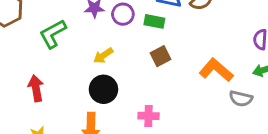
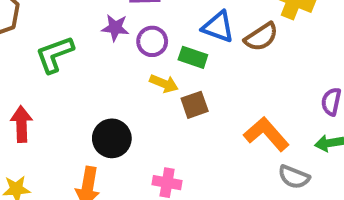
yellow arrow: (103, 56) -> (164, 84), moved, turned -132

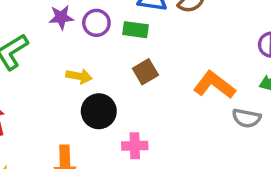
yellow arrow: (164, 84) -> (79, 76), moved
black circle: (112, 138) -> (99, 111), moved

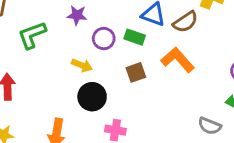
purple circle: (96, 23) -> (104, 39), moved
orange L-shape: (214, 85) -> (178, 60), moved

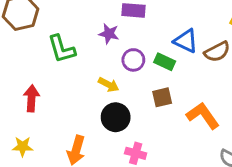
green L-shape: (32, 35) -> (62, 49), turned -92
orange L-shape: (178, 60) -> (203, 116), moved

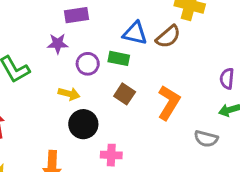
brown square: (162, 97) -> (125, 94), turned -30
orange L-shape: (203, 116) -> (169, 103), turned 80

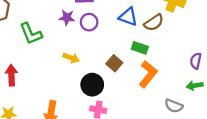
green rectangle: (119, 58) -> (140, 48), moved
purple circle: (88, 64) -> (89, 22), moved
black circle: (83, 124) -> (92, 85), moved

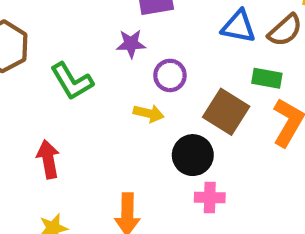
purple circle: (89, 22) -> (170, 75), moved
brown square: (114, 63) -> (226, 112), size x1.5

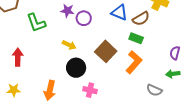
purple circle: (170, 75) -> (84, 18), moved
green rectangle: (267, 78) -> (136, 38), moved
black circle: (193, 155) -> (76, 68), moved

